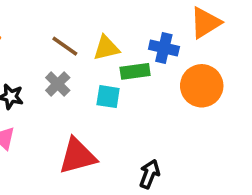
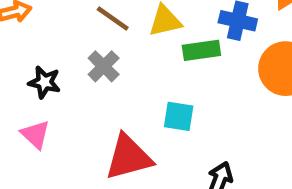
cyan square: (108, 97) -> (179, 116), moved

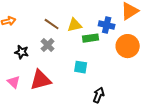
pink triangle: (35, 135) -> (14, 82), moved
red triangle: (129, 157) -> (41, 80), moved

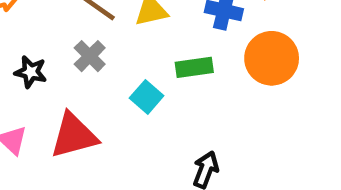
green rectangle: (91, 38) -> (194, 67), moved
cyan square: (81, 67) -> (147, 97), moved, turned 32

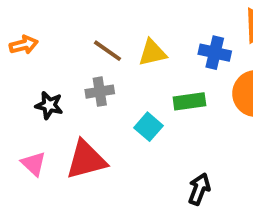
gray cross: (90, 56) -> (100, 92), turned 36

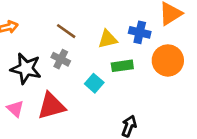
yellow triangle: (152, 53) -> (108, 39), moved
gray cross: (100, 92) -> (61, 59), turned 36
black star: (49, 105) -> (26, 69), size x1.6

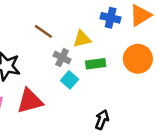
blue cross: (140, 32) -> (111, 18), moved
gray cross: (61, 59) -> (62, 58), moved

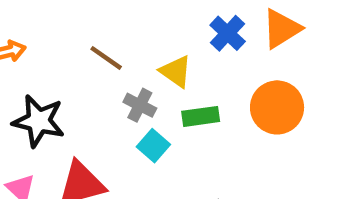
blue cross: (111, 18) -> (228, 33), turned 30
yellow triangle: (82, 39) -> (176, 71), turned 48

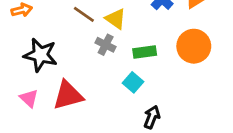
yellow triangle: (176, 71) -> (116, 19), moved
cyan square: (153, 146) -> (133, 82), moved

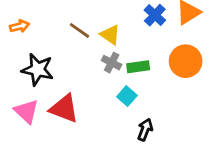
gray cross: (106, 45) -> (112, 63), moved
red triangle: (68, 95) -> (64, 109), turned 36
pink triangle: (29, 98) -> (26, 111), size x1.4

